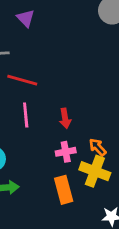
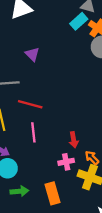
red arrow: (65, 118) -> (74, 140), moved
orange rectangle: (64, 190) -> (52, 193), moved

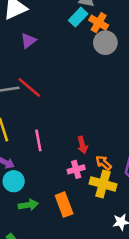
purple triangle: (32, 54) -> (28, 41), moved, turned 42
red line: (30, 104) -> (29, 87), moved, turned 30

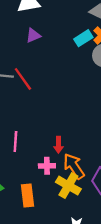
cyan rectangle: (78, 17) -> (83, 38), moved
pink line: (38, 140) -> (15, 141), moved
orange arrow: (104, 163) -> (74, 166), size x1.6

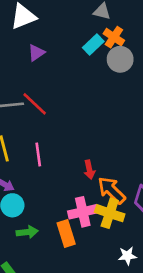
pink line: (15, 141) -> (38, 154), moved
pink cross: (47, 166) -> (83, 212), moved, size x1.5

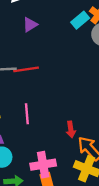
red line: (35, 104) -> (26, 69), turned -55
pink cross: (83, 212) -> (43, 165), moved

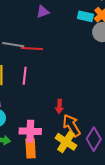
cyan rectangle: (80, 20) -> (85, 16), turned 42
pink line: (27, 114) -> (25, 76), moved

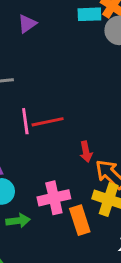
red line: (32, 48) -> (48, 122), moved
orange rectangle: (31, 148) -> (80, 220), moved

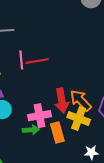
red arrow: (86, 152) -> (62, 101), moved, size x1.6
green arrow: (18, 221) -> (31, 130), moved

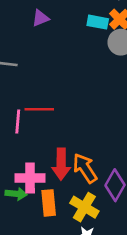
pink line: (21, 60) -> (18, 122), moved
yellow cross: (79, 118) -> (84, 207), moved

